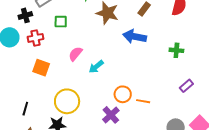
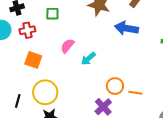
yellow circle: (67, 101) -> (45, 92), moved

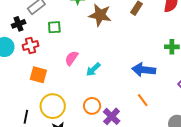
blue arrow: (126, 28) -> (144, 70), moved
orange circle: (115, 86) -> (92, 106), moved
orange line: (135, 93) -> (143, 100), turned 48

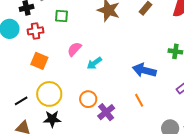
black line: (26, 117) -> (21, 101), turned 40

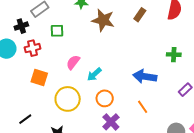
yellow circle: (49, 94) -> (68, 99), moved
orange circle: (88, 99) -> (105, 98), moved

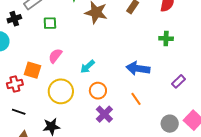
red cross: (33, 48) -> (15, 84), moved
green cross: (174, 55) -> (166, 38), moved
pink semicircle: (73, 62) -> (55, 56), moved
black line: (25, 119) -> (19, 112), turned 56

